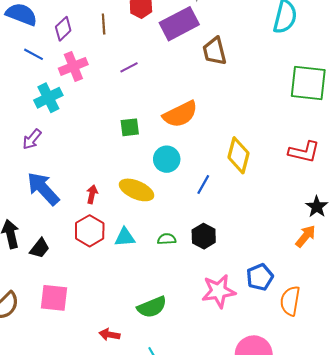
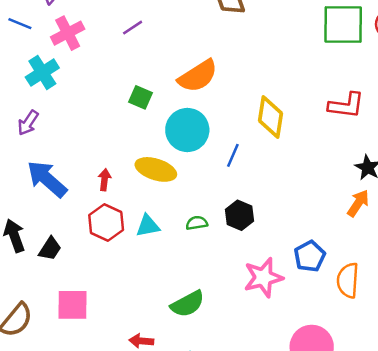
green square: (130, 127) -> (140, 97), turned 36
cyan circle: (167, 159) -> (187, 130), size x1.4

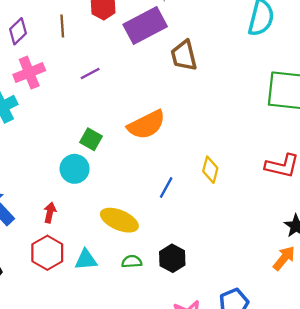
yellow diamond: (270, 117) -> (210, 170), size x0.7
cyan circle: (187, 130) -> (75, 169), moved, size x0.7
blue line: (233, 155) -> (166, 188), moved
yellow ellipse: (156, 169) -> (119, 220), moved

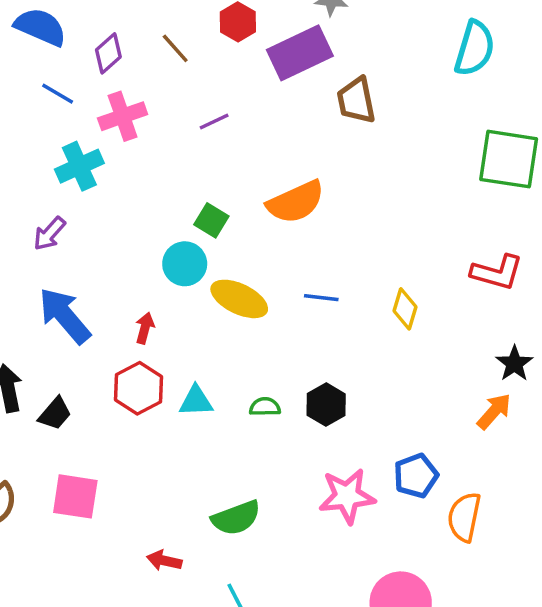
brown line: (62, 26) -> (175, 48), turned -40
yellow diamond: (210, 170) -> (405, 309), moved
blue line: (166, 188) -> (321, 298), turned 65
yellow ellipse: (119, 220) -> (239, 299), moved

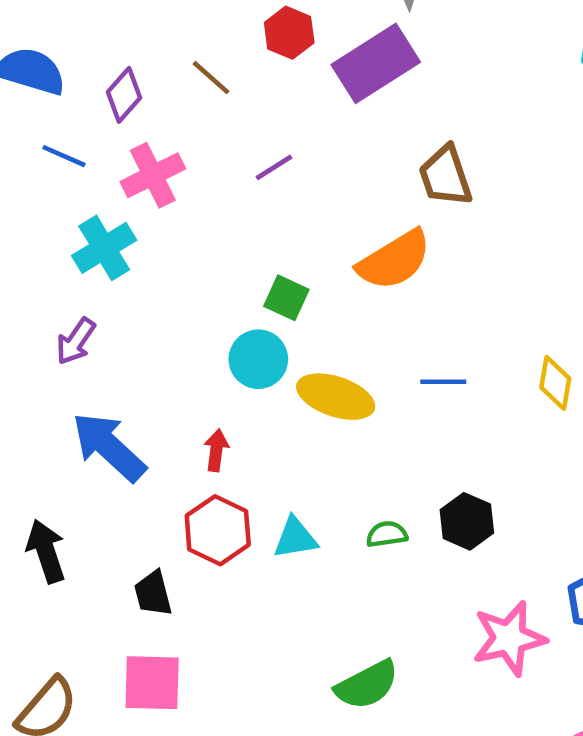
brown trapezoid: (356, 100) -> (445, 176), moved
black trapezoid: (55, 414) -> (153, 594), moved, turned 132

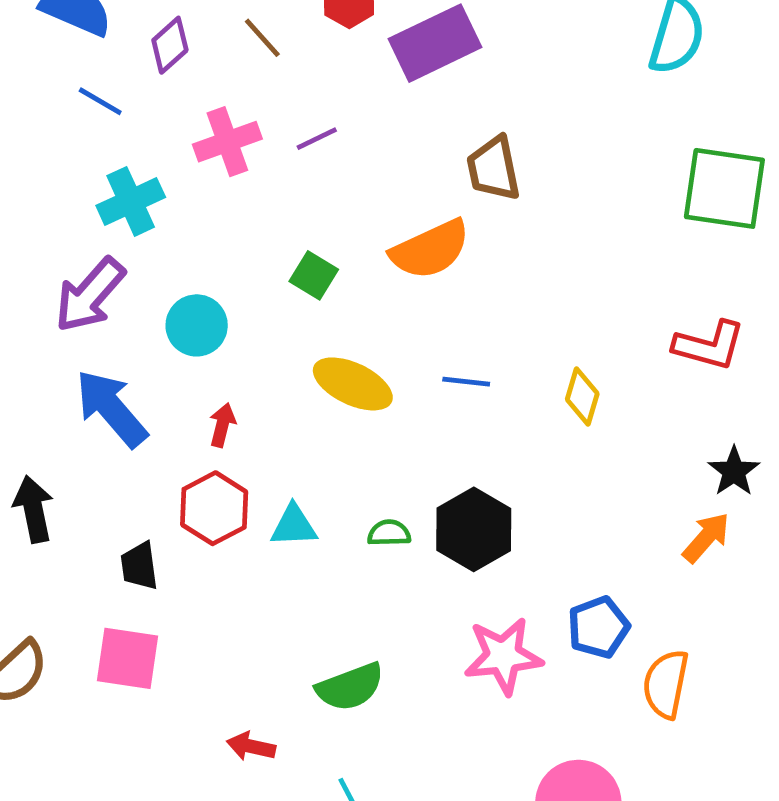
pink cross: (153, 175) -> (227, 142), moved
purple arrow: (76, 341) -> (90, 295), size x1.6
cyan circle: (258, 359) -> (197, 325), moved
black hexagon: (467, 521) -> (474, 529), size x1.4

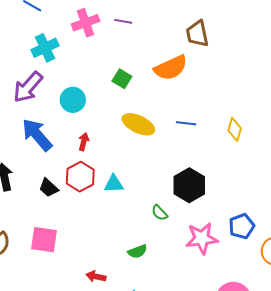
purple line: (317, 139) -> (123, 21), turned 36
green semicircle: (389, 533) -> (160, 213), moved, turned -132
black trapezoid: (139, 566) -> (49, 188), moved, turned -40
green semicircle: (350, 687) -> (137, 251), size x0.7

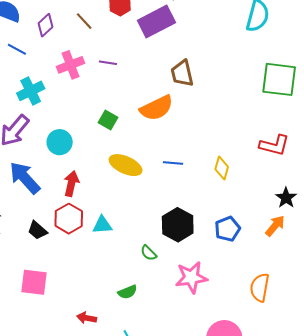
red arrow: (84, 142) -> (71, 184), size x1.4
blue pentagon: (242, 226) -> (228, 229), moved

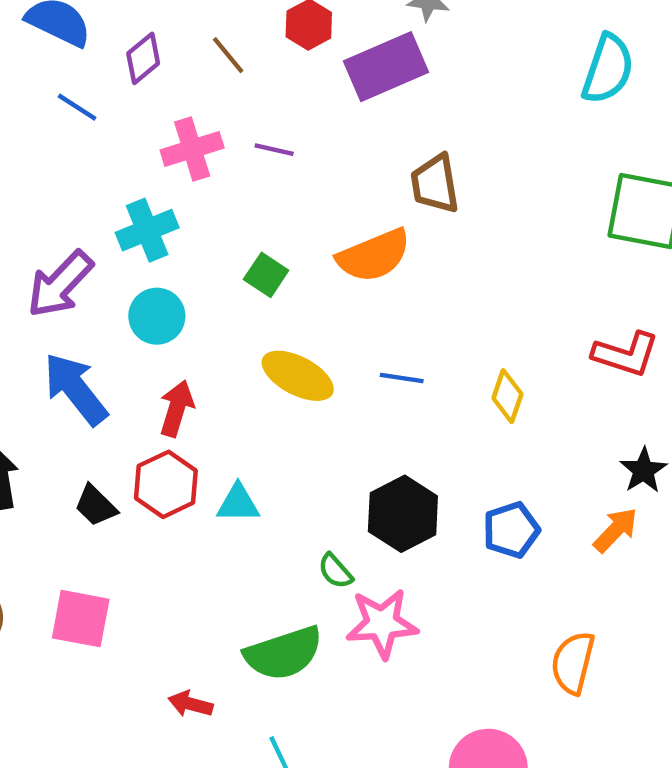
cyan cross: (31, 91) -> (147, 230), moved
pink star: (191, 277) -> (382, 623), moved
green semicircle: (127, 292) -> (284, 653), size x1.8

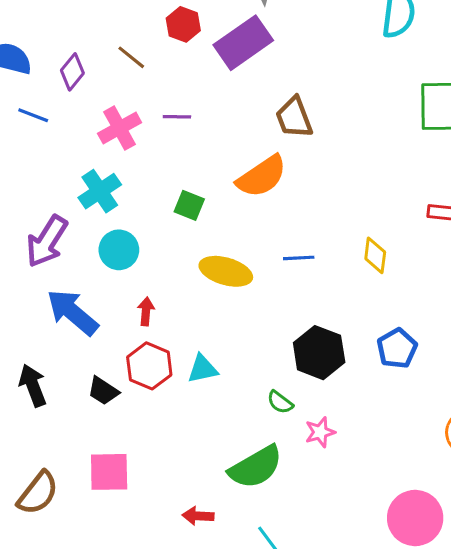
red arrow: (177, 408) -> (146, 311), size x0.7
pink star: (382, 623) -> (320, 432), size x0.6

